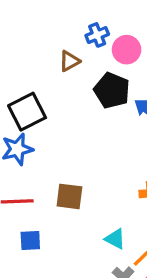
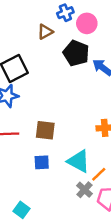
cyan triangle: (115, 239) -> (79, 161), size x1.5
blue square: (30, 240) -> (42, 162), moved

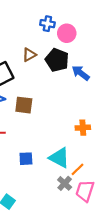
blue cross: (65, 13) -> (47, 24), turned 32
brown triangle: (45, 32) -> (29, 55), moved
brown square: (45, 130) -> (24, 105), moved

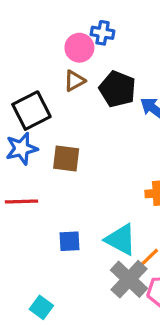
pink circle: (67, 33) -> (79, 48), moved
gray cross: (65, 183) -> (129, 279), size x1.6

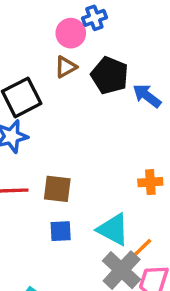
blue cross: (103, 33) -> (94, 18), turned -30
brown square: (66, 158) -> (57, 189), moved

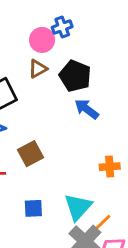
blue arrow: (147, 96) -> (87, 109), moved
brown square: (57, 189) -> (31, 154), moved, turned -35
cyan triangle: (113, 229) -> (78, 207), turned 44

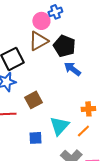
brown triangle: (38, 69) -> (38, 41), size x1.5
cyan triangle: (78, 207) -> (59, 126), moved
orange line: (102, 223) -> (83, 131), moved

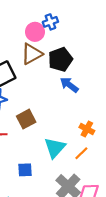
black pentagon: (64, 46) -> (60, 59), turned 30
orange cross: (88, 109) -> (87, 129), turned 32
blue square: (35, 138) -> (25, 170), moved

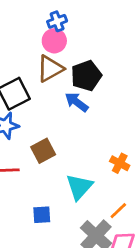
blue cross: (50, 22) -> (57, 21), moved
blue arrow: (69, 85) -> (77, 102), moved
orange line: (81, 153) -> (118, 211), moved

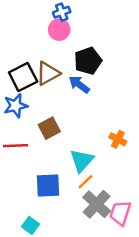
brown triangle: (50, 69) -> (48, 73), moved
orange line: (118, 211) -> (85, 182), moved
blue square: (42, 215) -> (48, 186), size x1.5

